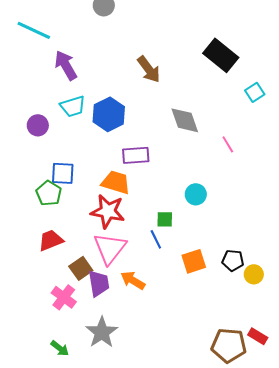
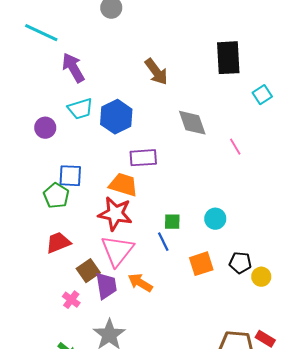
black rectangle: (221, 55) -> (228, 58), turned 48
cyan circle: (196, 194) -> (215, 219), moved
pink cross: (64, 297) -> (71, 300), size x0.7

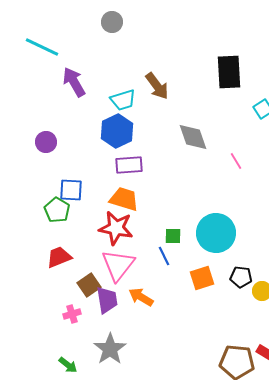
cyan trapezoid: (80, 109) -> (123, 100), moved
purple rectangle: (143, 158) -> (129, 165), moved
cyan circle: (215, 219) -> (216, 233), size x1.8
pink cross: (71, 300) -> (72, 314), turned 36

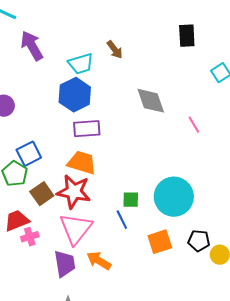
black rectangle: (229, 72) -> (187, 36), size x0.7
brown arrow: (157, 86) -> (115, 50), size x0.7
blue square: (71, 190) -> (29, 154), turned -30
brown square: (89, 285) -> (42, 194), moved
pink cross: (72, 314) -> (30, 237), moved

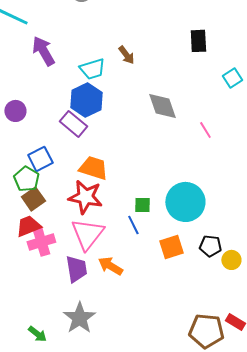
purple rectangle: (87, 129) -> (73, 124), moved, turned 44
brown square: (42, 194) -> (33, 199), moved
pink cross: (30, 237) -> (41, 242), size x1.5

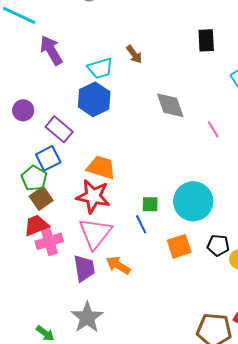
purple rectangle: (73, 124) -> (59, 129), moved

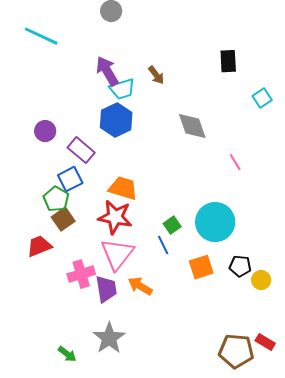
purple arrow: (51, 50) -> (107, 71), moved
pink line: (213, 129) -> (235, 162), moved
green square: (150, 204) -> (172, 225), turned -36
red trapezoid: (36, 225) -> (39, 246), moved
pink cross: (49, 241) -> (81, 274), moved

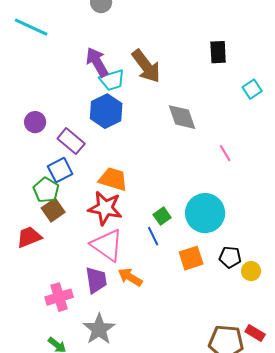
brown arrow: (156, 75) -> (146, 66), size x1.8
pink triangle: (117, 254) -> (107, 245), turned -33
pink cross: (81, 274) -> (59, 297), moved

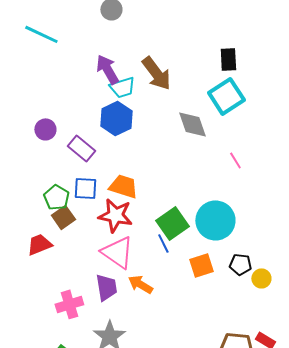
cyan square: (252, 89) -> (226, 96), moved, size x1.8
blue square: (60, 170) -> (85, 188), moved, turned 30
green square: (162, 216) -> (172, 223), size x1.8

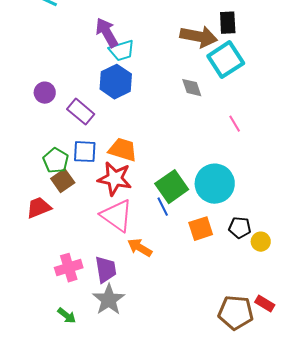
brown arrow: (156, 73) -> (199, 37), moved, turned -42
gray diamond: (192, 124) -> (192, 88), size x0.7
purple trapezoid: (106, 287) -> (106, 270), moved

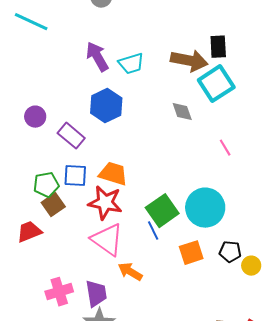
cyan trapezoid: (122, 51) -> (131, 64), moved
green pentagon: (56, 161) -> (46, 185), turned 30

